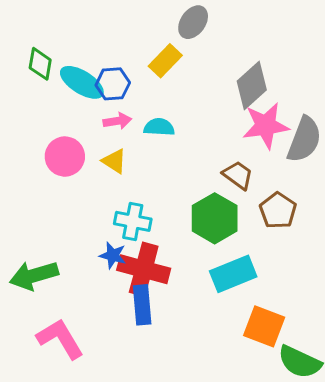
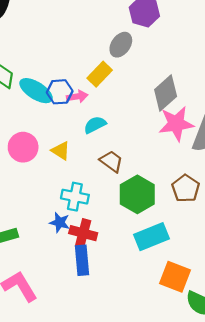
pink arrow: (117, 121) -> (77, 97), moved
cyan semicircle: (159, 127) -> (95, 125), turned -30
brown trapezoid: (238, 175) -> (111, 161), moved
red cross: (144, 269) -> (83, 233), size x0.7

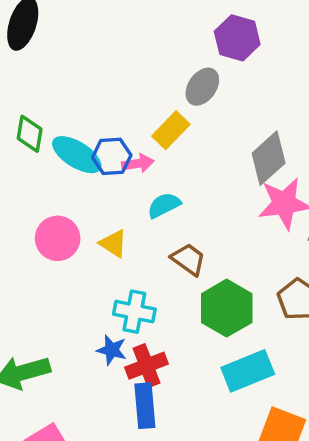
red cross: (83, 233) -> (147, 366), turned -36

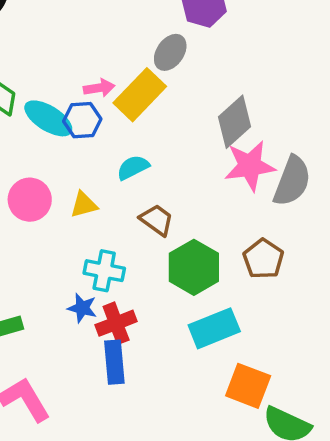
yellow rectangle: (171, 130) -> (140, 95), size x1.4
pink arrow: (138, 163) -> (99, 88), moved
yellow triangle: (113, 244) -> (84, 205), turned -48

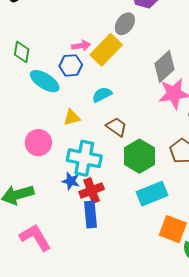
cyan ellipse: (48, 118) -> (45, 81), moved
pink circle: (30, 200) -> (38, 143), moved
cyan cross: (104, 271) -> (84, 158), size x1.4

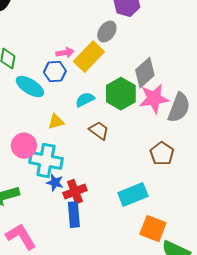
green hexagon: (139, 156) -> (121, 94), moved
cyan cross: (84, 158) -> (46, 161), moved

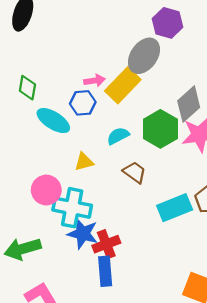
gray ellipse: (107, 32) -> (144, 56), size x1.4
blue star: (55, 183) -> (83, 234), size x1.5
cyan rectangle: (133, 195) -> (175, 208), moved

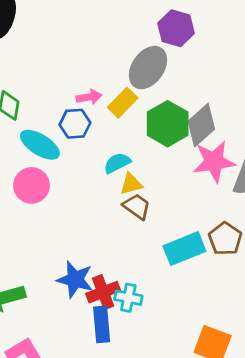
yellow rectangle: (123, 85) -> (123, 103), size x0.7
green hexagon: (160, 129) -> (168, 124), moved
yellow triangle: (84, 162) -> (131, 184), moved
pink circle: (46, 190) -> (31, 185), moved
cyan cross: (72, 208) -> (128, 298), moved, size x0.6

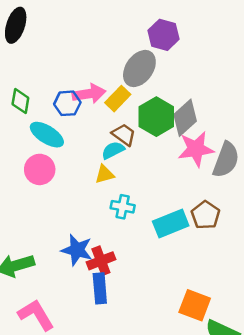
pink arrow: (89, 97) -> (89, 94), size x1.5
blue hexagon: (75, 124) -> (67, 103), moved
yellow triangle: (131, 184) -> (105, 174), moved
brown trapezoid: (137, 206) -> (124, 135), moved
cyan cross: (128, 298) -> (123, 207), moved

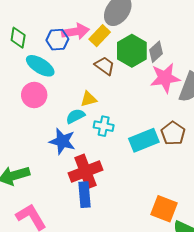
gray diamond: (185, 118) -> (156, 52), size x0.7
cyan semicircle: (113, 150) -> (75, 116), moved
blue star: (77, 250) -> (62, 141), moved
red cross: (101, 261) -> (86, 172), size x1.4

